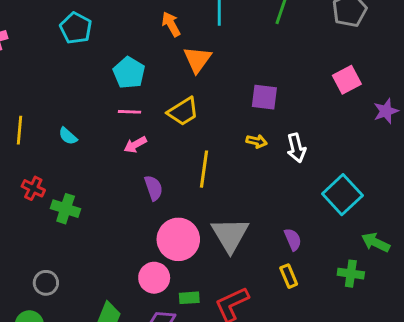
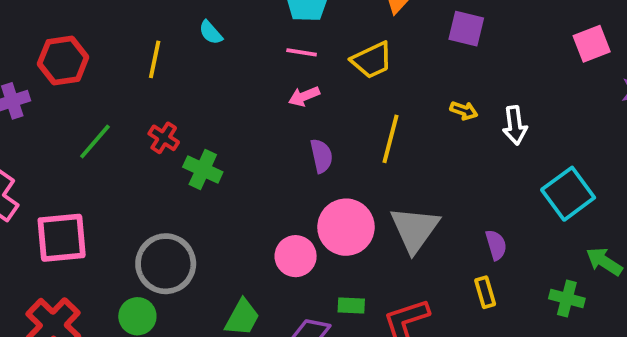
purple square: (264, 97) -> (466, 29), moved
cyan semicircle: (68, 136) -> (211, 32), moved
pink circle: (154, 278) -> (296, 256), moved
gray circle: (46, 283) -> (166, 264), size x1.8

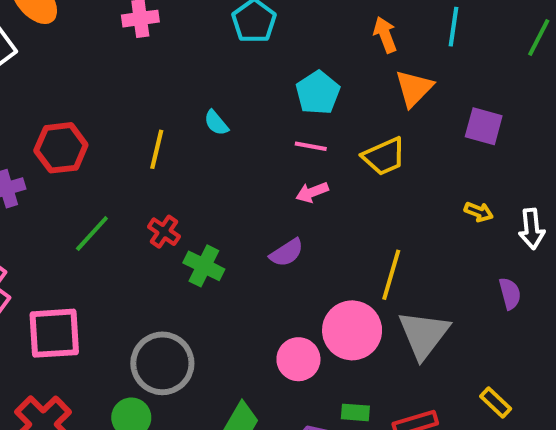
yellow line: (391, 139) -> (391, 275), moved
purple semicircle: (321, 156) -> (287, 253), moved, turned 68
purple semicircle: (496, 245) -> (510, 294), moved
yellow rectangle: (485, 292) -> (496, 403), turned -32

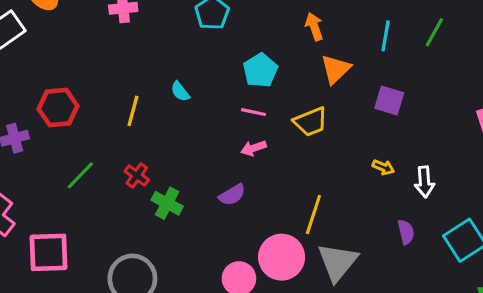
cyan line: (453, 27) -> (386, 36), moved

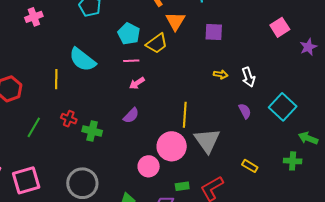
cyan semicircle: (180, 92) -> (82, 60), size x2.0
yellow trapezoid: (311, 122) -> (157, 43), moved

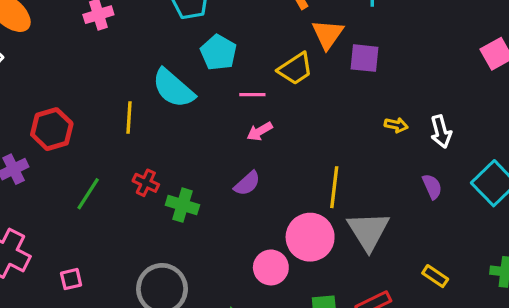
purple square: (214, 32) -> (365, 58), moved
cyan pentagon: (129, 34) -> (218, 52), moved
pink square: (26, 180) -> (71, 279), size x0.5

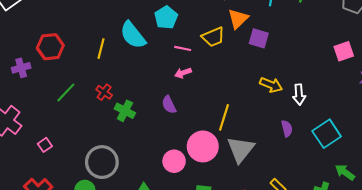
yellow arrow: (396, 125) -> (271, 85), size x1.5
purple semicircle: (247, 183) -> (169, 105), turned 96
pink square: (71, 279) -> (45, 145), turned -32

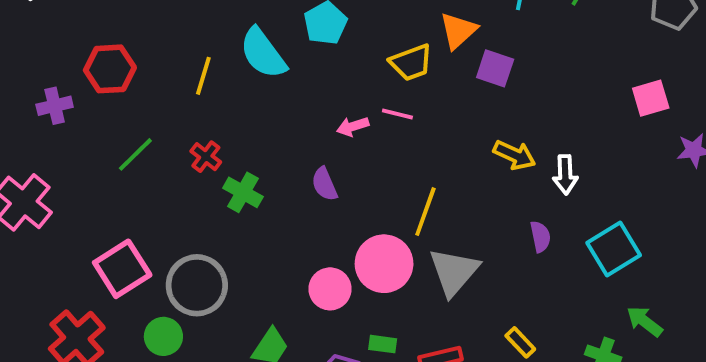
pink line: (183, 48) -> (397, 114), moved
pink square: (45, 145) -> (122, 269), moved, size x2.0

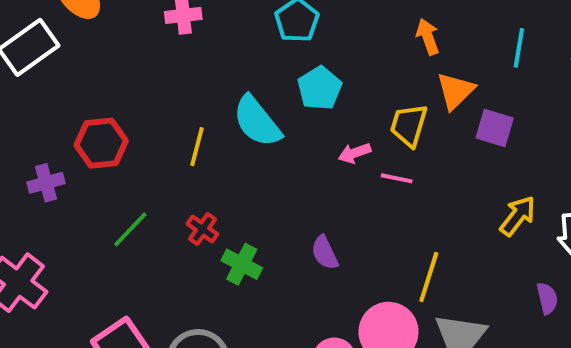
yellow trapezoid: (411, 63) -> (409, 125), turned 129
pink arrow: (353, 126) -> (355, 153), moved
yellow arrow: (514, 155) -> (518, 216), turned -75

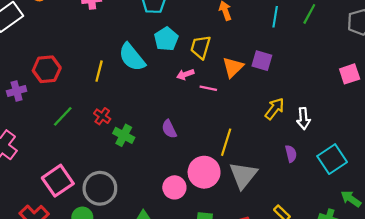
orange triangle: (455, 91) -> (233, 67), moved
yellow trapezoid: (409, 125) -> (201, 47), moved

